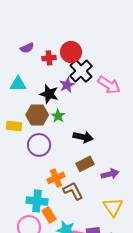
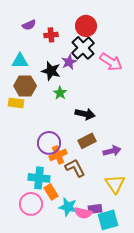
red circle: (71, 52) -> (86, 26), moved
brown hexagon: (37, 115) -> (25, 86), moved
purple circle: (39, 145) -> (49, 143), moved

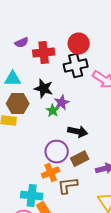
red cross: (51, 35) -> (44, 53), size x1.5
black cross: (83, 48) -> (76, 66), turned 30
purple star: (69, 62) -> (62, 103), moved
purple circle: (49, 143) -> (57, 152), moved
brown L-shape: (75, 168) -> (68, 186), turned -70

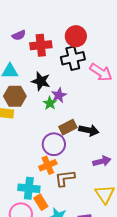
black arrow: (78, 132) -> (89, 130), moved
brown rectangle: (80, 159) -> (68, 127), moved

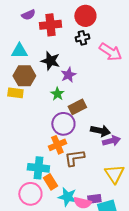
black cross: (73, 58) -> (82, 38), size x0.6
green star: (50, 103) -> (57, 94), moved
black arrow: (89, 130) -> (100, 131), moved

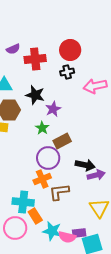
pink arrow: (110, 52) -> (95, 86), turned 135

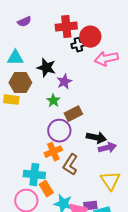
red circle: (70, 50) -> (90, 37), moved
red cross: (35, 59) -> (66, 27), moved
brown L-shape: (59, 192) -> (70, 165), turned -50

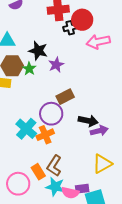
green star: (53, 101) -> (29, 69), moved
brown L-shape: (70, 165) -> (54, 166), moved
cyan cross: (34, 175) -> (26, 129), moved, turned 35
yellow triangle: (110, 181) -> (102, 164), turned 35

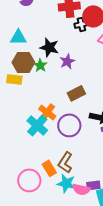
purple circle: (51, 114) -> (69, 125), moved
orange cross: (45, 135) -> (47, 112), moved, turned -30

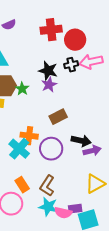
black cross: (81, 24) -> (71, 65), moved
black star: (49, 47) -> (48, 71), moved
orange cross: (47, 112) -> (29, 136), turned -30
orange rectangle: (49, 168) -> (22, 185), moved

